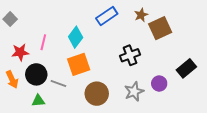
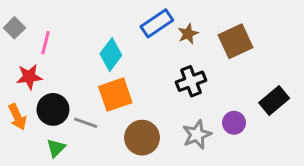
brown star: (141, 15) -> (188, 34), moved
pink line: (43, 42) -> (46, 43), moved
green triangle: (38, 101) -> (56, 148), turned -40

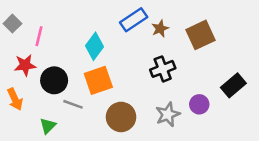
black circle: (53, 109) -> (54, 80), moved

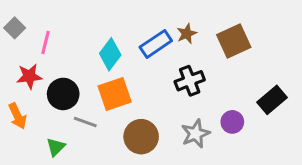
blue rectangle: (134, 20) -> (156, 44), moved

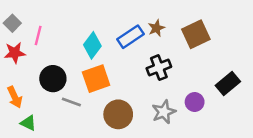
red star: (29, 76) -> (15, 53), moved
green triangle: (56, 147) -> (28, 123), moved, turned -49

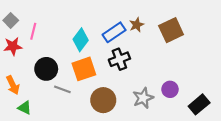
black cross: (159, 68) -> (119, 59), moved
black rectangle: (228, 84) -> (199, 104), moved

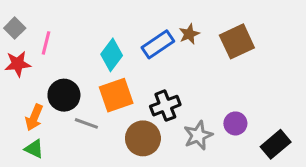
black cross: (119, 59) -> (165, 106), moved
orange arrow: (13, 85) -> (34, 117), moved, turned 48

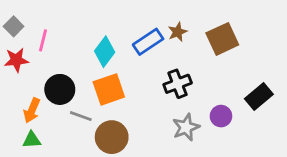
black cross: (165, 106) -> (178, 84), moved
brown circle: (143, 138) -> (112, 137), moved
black rectangle: (276, 144) -> (259, 96), moved
green triangle: (34, 149) -> (32, 140), turned -30

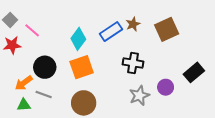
pink line: (43, 40) -> (32, 30), turned -63
black cross: (178, 84) -> (133, 63), turned 30
orange arrow: (32, 110) -> (24, 83), turned 30
gray line: (81, 116) -> (44, 95), moved

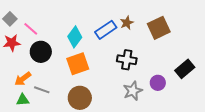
black circle: (45, 67) -> (41, 52), moved

